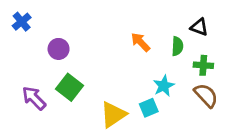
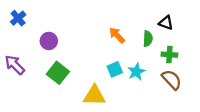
purple arrow: (34, 98) -> (15, 65), moved
cyan square: (149, 108) -> (115, 69), moved
yellow triangle: (113, 115) -> (94, 96), turned 35

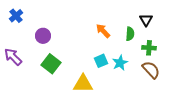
black triangle: (166, 23) -> (146, 20), turned 40

